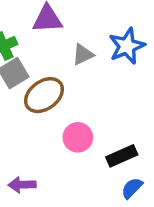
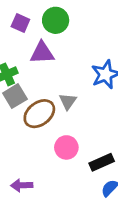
gray triangle: (83, 55) -> (68, 101), moved, turned -30

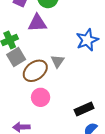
pink circle: (66, 147) -> (41, 97), moved

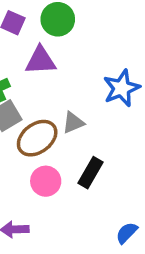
gray triangle: (58, 61) -> (73, 123), turned 32
black rectangle: (84, 109) -> (91, 173), moved, turned -36

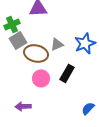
blue star: (122, 88) -> (85, 43), moved
brown ellipse: (37, 138) -> (36, 53), turned 50

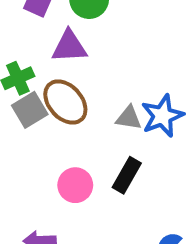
gray triangle: (57, 44) -> (129, 118), moved, turned 32
brown ellipse: (36, 53) -> (65, 102), moved, turned 35

